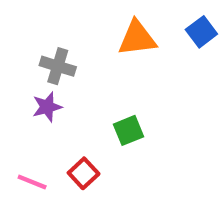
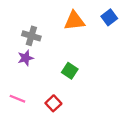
green square: (129, 130) -> (70, 71), turned -35
red square: (84, 173) -> (53, 103), moved

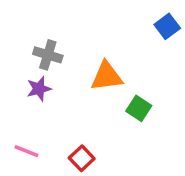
orange triangle: (74, 21) -> (107, 76), moved
green square: (70, 71) -> (139, 108), moved

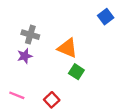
orange triangle: (107, 76) -> (67, 48), turned 30
green square: (139, 108) -> (76, 72), moved

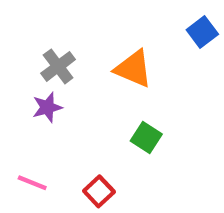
gray cross: (30, 35) -> (58, 66), turned 36
orange triangle: (67, 48) -> (133, 69), moved

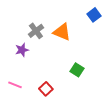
gray cross: (58, 66) -> (36, 31), moved
green square: (146, 138) -> (77, 70), moved

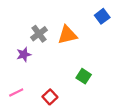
orange triangle: (62, 32) -> (67, 35), turned -36
pink line: (15, 85) -> (16, 93), turned -48

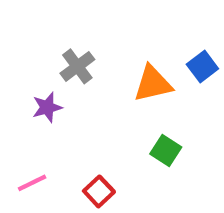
blue square: (102, 16) -> (202, 66), moved
orange triangle: (67, 35) -> (153, 84), moved

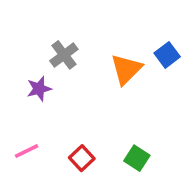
orange triangle: (153, 84) -> (126, 69), turned -32
green square: (166, 150) -> (137, 158), moved

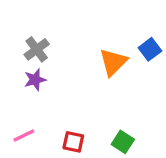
gray cross: (64, 55) -> (37, 49), moved
red square: (82, 158) -> (73, 142), turned -35

